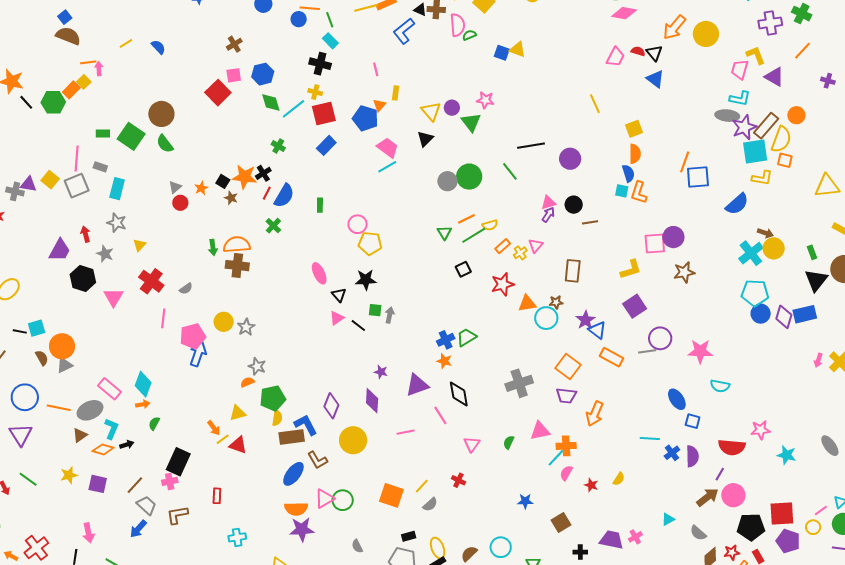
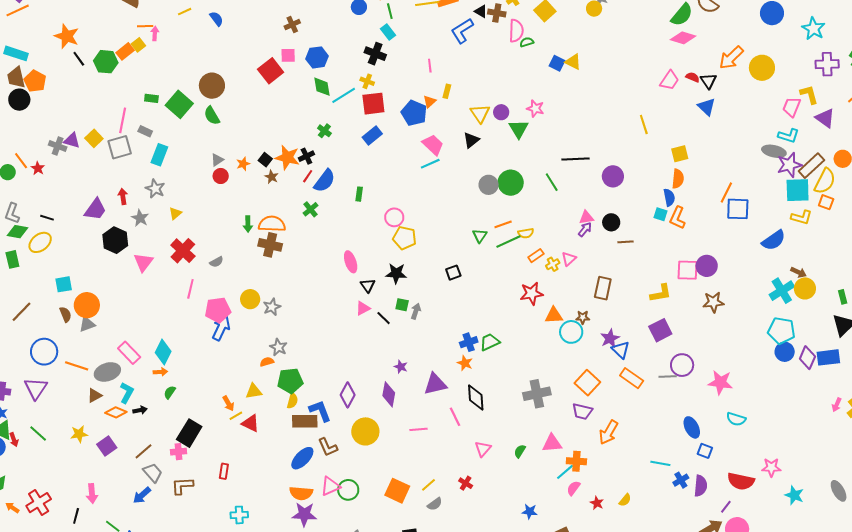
black square: (463, 269) -> (453, 273), moved
black line: (20, 331) -> (47, 218), moved
purple square: (98, 484) -> (107, 446), turned 36

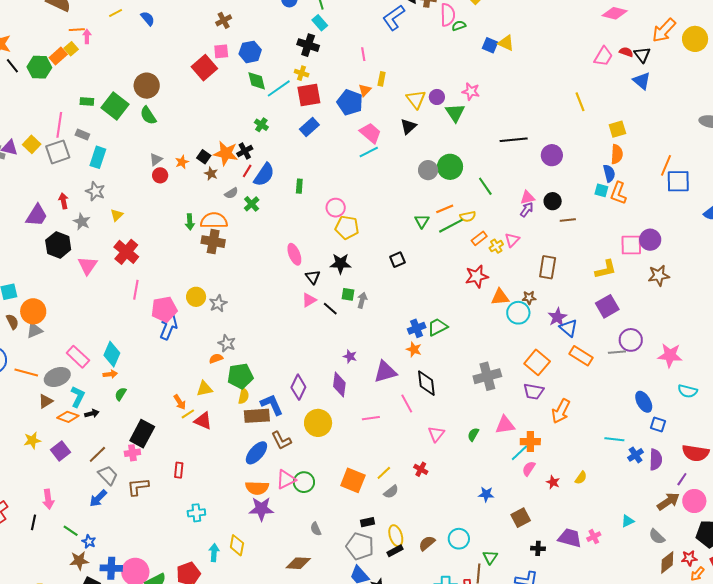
green line: (552, 182) -> (485, 186), moved
gray semicircle: (216, 262) -> (231, 193), moved

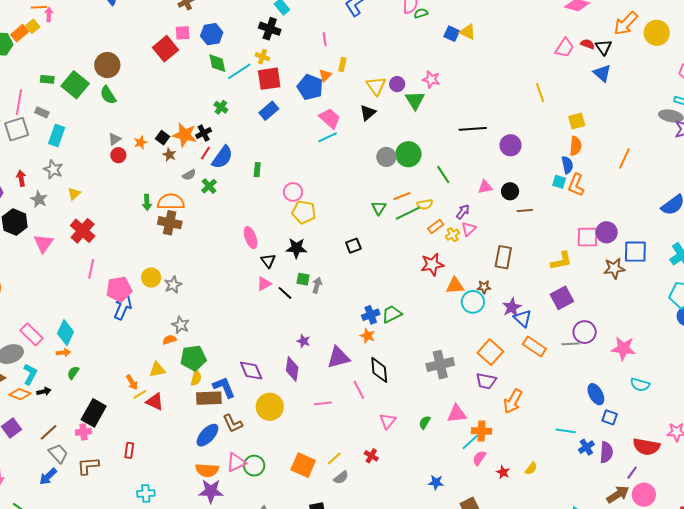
blue square: (678, 181) -> (635, 252), moved
purple arrow: (527, 210) -> (463, 212), moved
purple diamond: (298, 387) -> (251, 371), turned -50

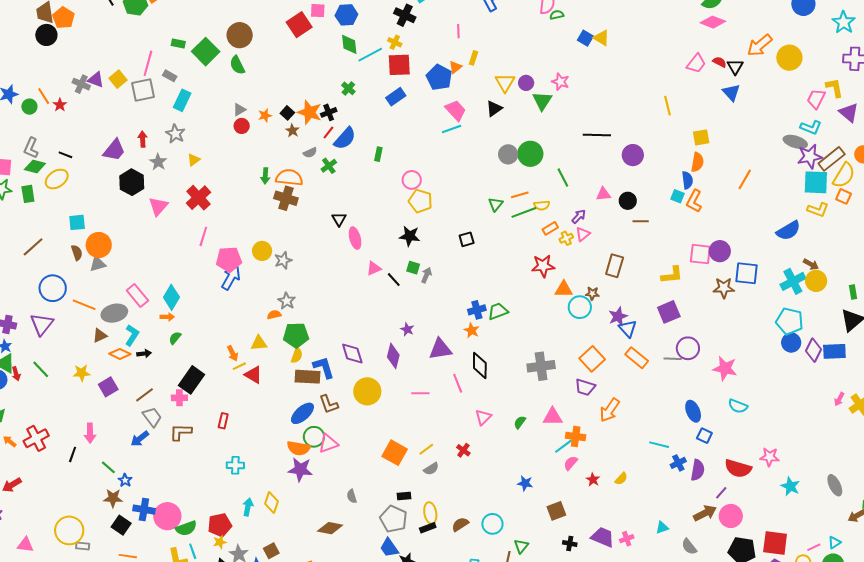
pink ellipse: (251, 238) -> (355, 238), moved
black triangle: (268, 261) -> (339, 219), moved
green circle: (254, 466) -> (314, 437), moved

